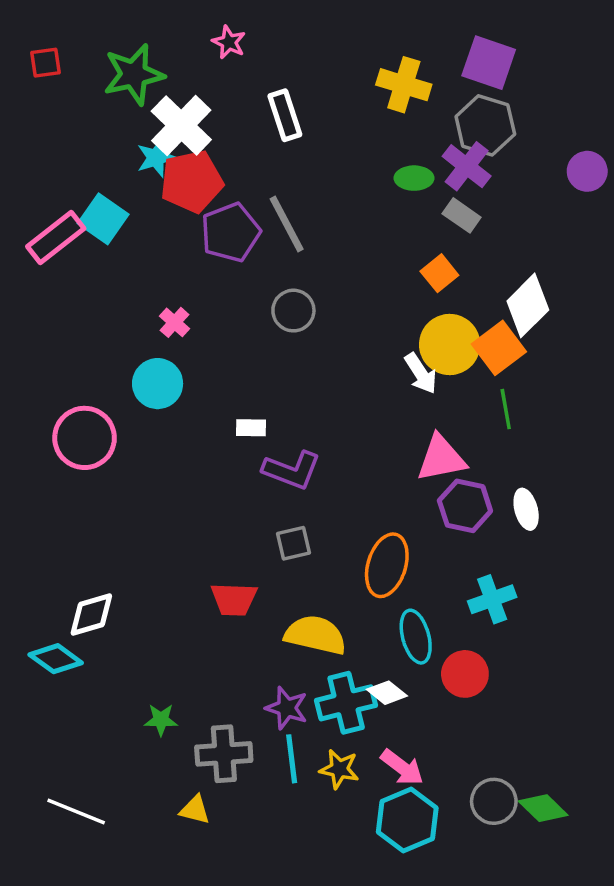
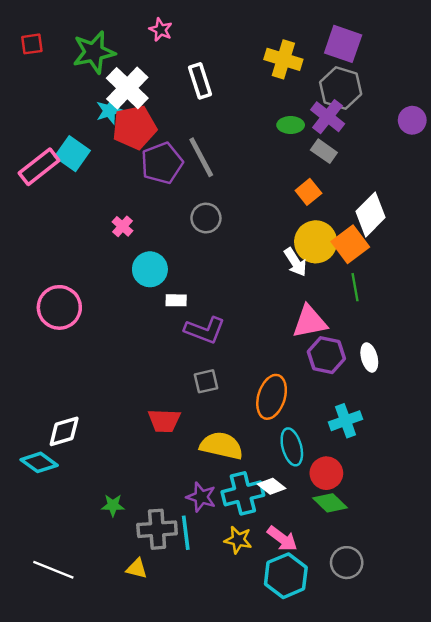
cyan circle: (158, 384) -> (150, 269), moved
cyan line: (292, 759) -> (186, 533), moved
green diamond: (543, 808) -> (330, 503), moved

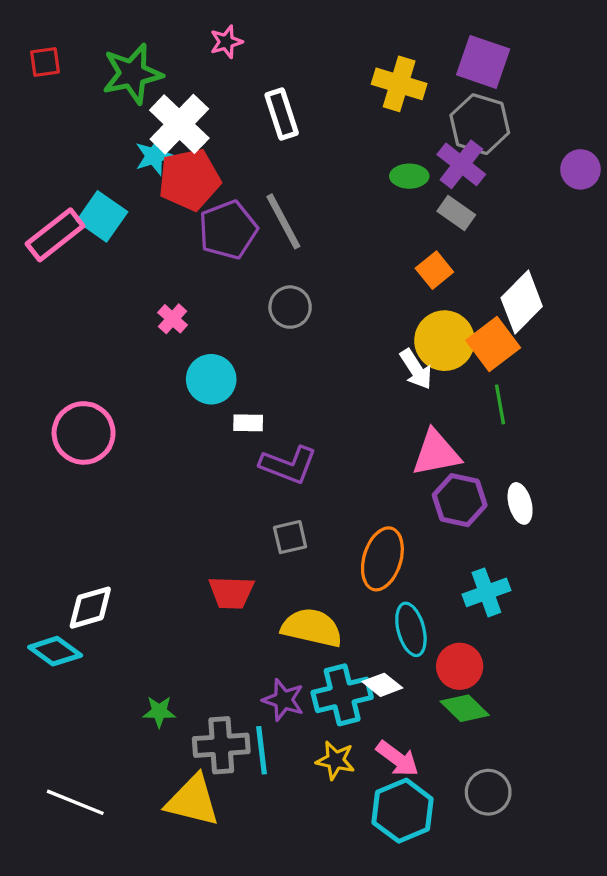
pink star: (161, 30) -> (226, 42), turned 30
yellow triangle: (137, 569) -> (193, 801), size x1.8

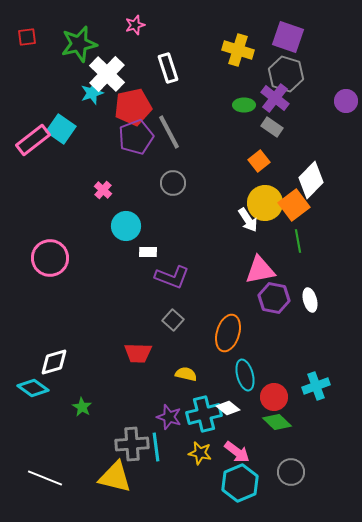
red pentagon: (189, 179) -> (133, 107), moved
gray square: (290, 537) -> (173, 320), turned -35
cyan cross: (486, 592) -> (316, 386), moved
yellow semicircle: (312, 628) -> (186, 374), size x0.6
green star: (159, 712) -> (82, 407), moved, turned 30

